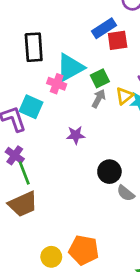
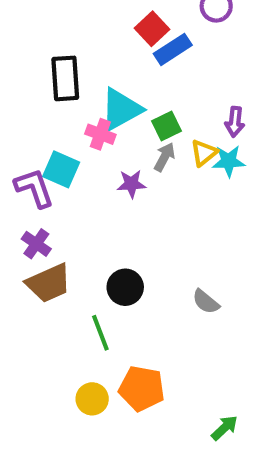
red square: (118, 40) -> (152, 29), moved, turned -35
purple star: (76, 135) -> (131, 184), moved
black circle: (109, 172) -> (125, 287), moved
green line: (24, 173) -> (100, 333), moved
brown trapezoid: (23, 204) -> (49, 283), moved

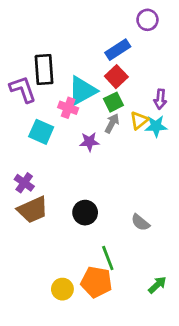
red square: (152, 29) -> (116, 77), moved
purple L-shape: (34, 188) -> (23, 89), moved
green line: (100, 333) -> (108, 258), moved
green arrow: (224, 428) -> (157, 285), moved

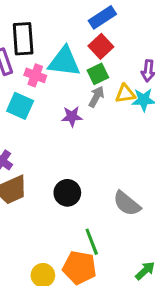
cyan triangle: (82, 91) -> (64, 62), turned 36
pink cross: (68, 108) -> (35, 75), moved
yellow triangle: (139, 120) -> (125, 94), turned 30
gray semicircle: (140, 222) -> (127, 204), size x1.4

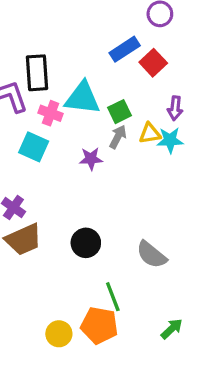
red square: (101, 46) -> (153, 63), moved

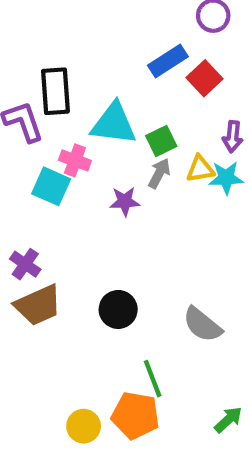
pink cross: (50, 113) -> (75, 160), moved

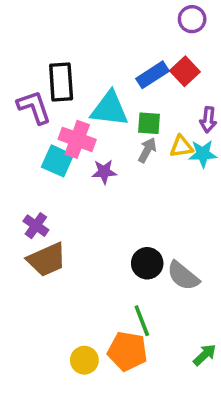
blue rectangle: (168, 61) -> (153, 75), moved
green square: (161, 141) -> (149, 123), turned 30
pink cross: (75, 160) -> (77, 139), size x1.4
purple star: (125, 201) -> (104, 172), moved
black circle: (118, 309) -> (147, 263), moved

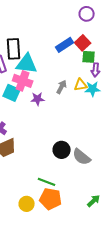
cyan triangle: (109, 109) -> (27, 64), moved
green square: (149, 123) -> (89, 57), moved
green line: (142, 321) -> (47, 182), moved, turned -48

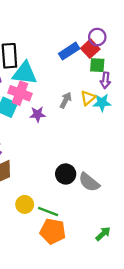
purple circle: (87, 14) -> (97, 37), moved
yellow triangle: (81, 85) -> (88, 98), turned -32
yellow circle: (27, 204) -> (25, 204), moved

